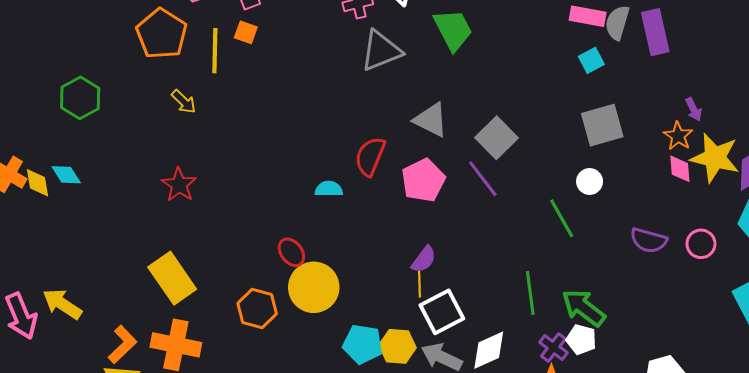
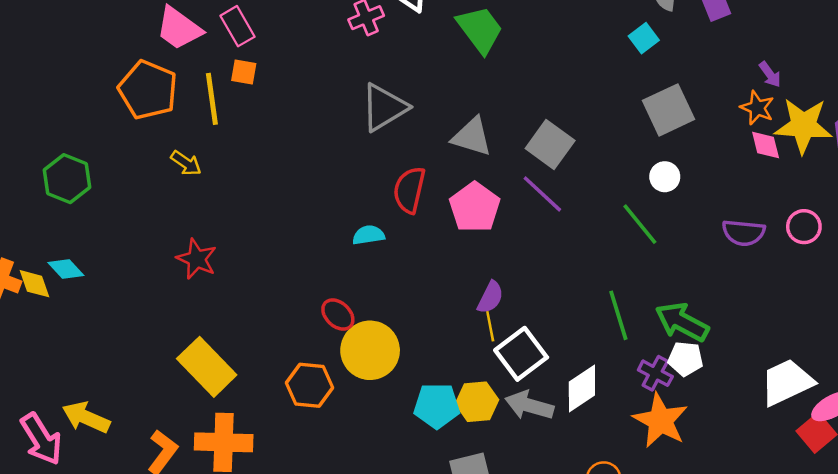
gray triangle: (381, 51) -> (384, 107), moved

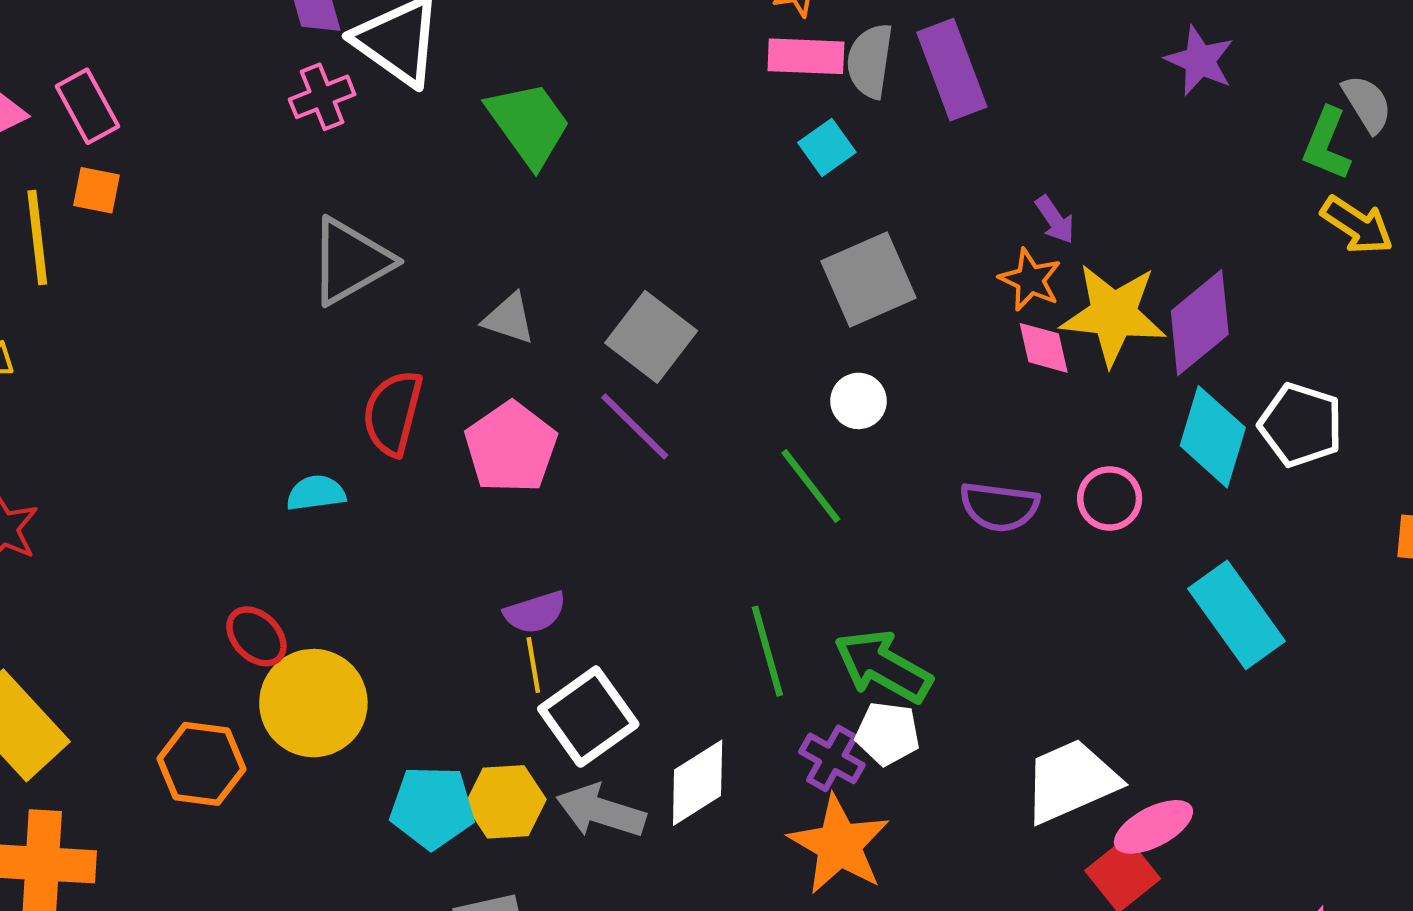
gray triangle: (472, 137) -> (509, 319), size x0.7
purple semicircle: (490, 297) -> (535, 612), turned 44

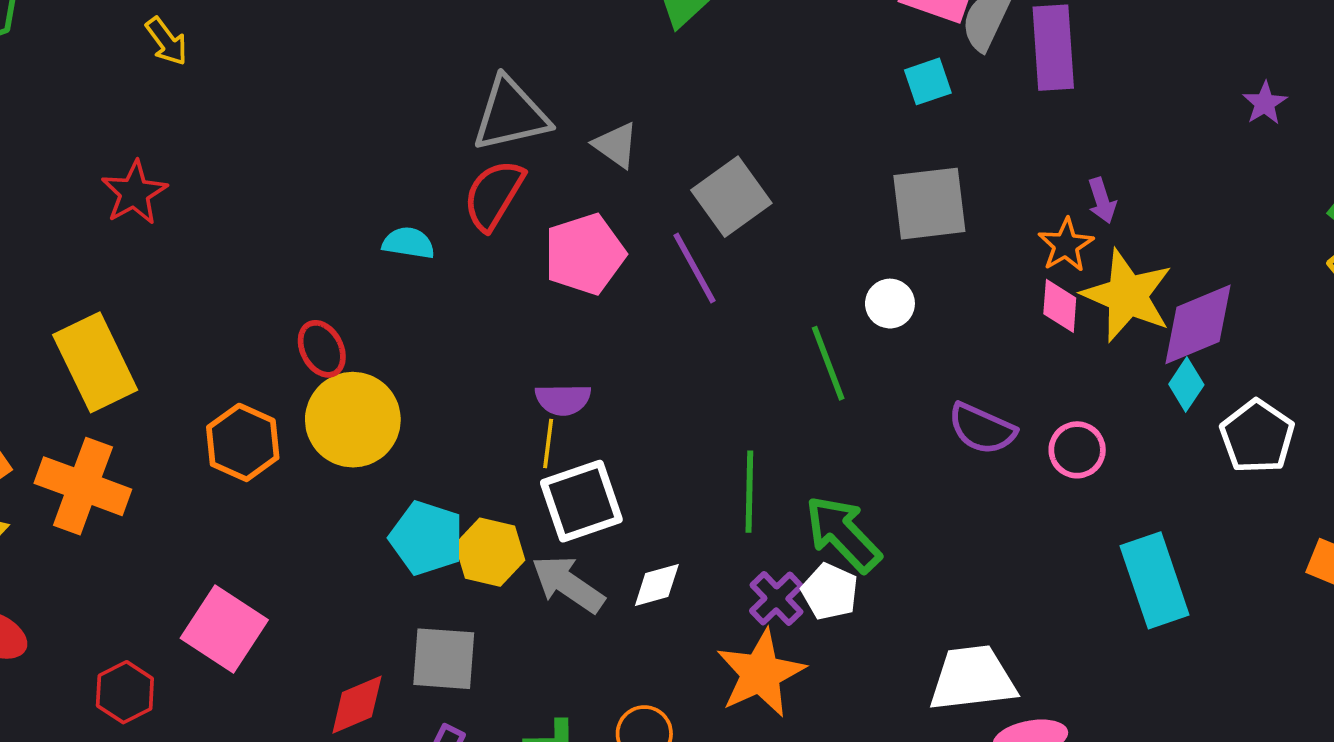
purple star: (1200, 61) -> (1265, 103), size x0.7
gray triangle: (351, 261) -> (511, 114), moved
cyan diamond: (1213, 437) -> (1186, 384), moved, size x0.6
white diamond: (698, 783) -> (657, 585), size x0.7

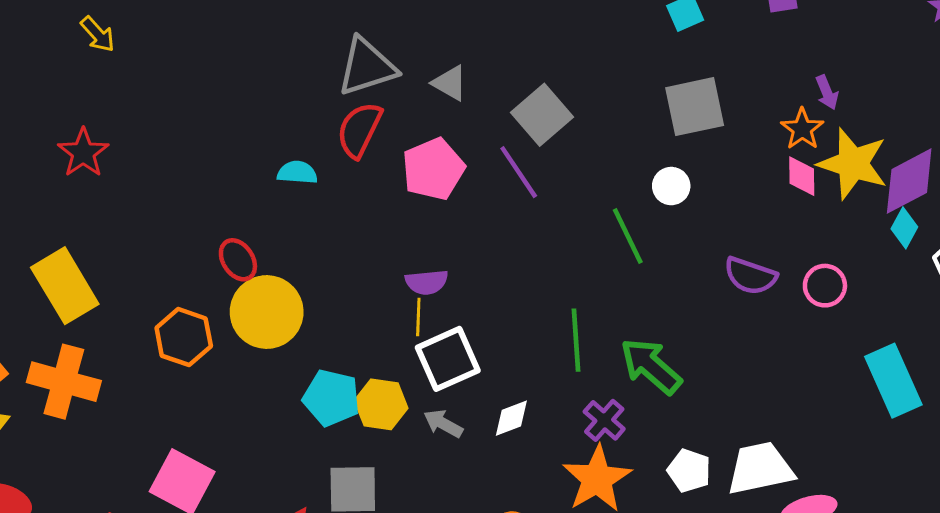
gray arrow: (568, 584) -> (443, 424), size x0.7
white pentagon: (830, 592) -> (689, 471), moved

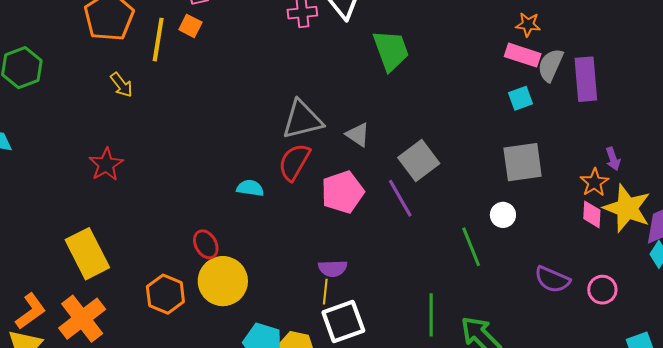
orange cross: (64, 382) -> (82, 319), turned 33

